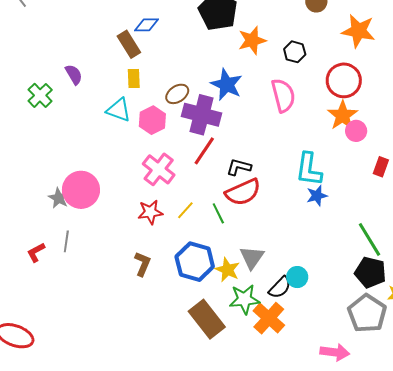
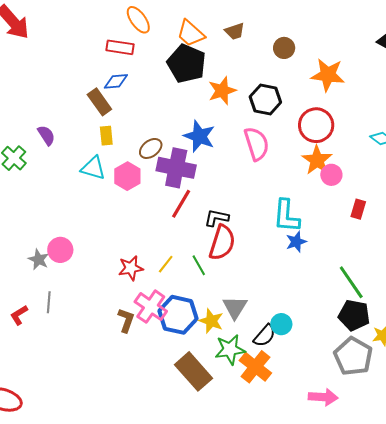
black hexagon: (295, 52) -> (265, 99), size x1.4
pink cross: (159, 169) -> (151, 307), moved
pink circle: (81, 190) -> (60, 250), size x0.7
red semicircle: (243, 192) -> (222, 243), turned -45

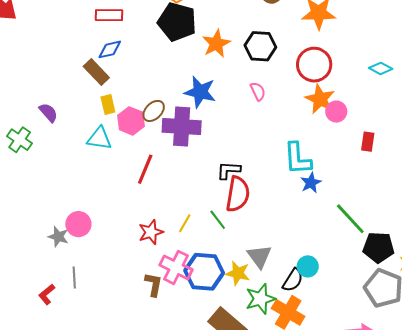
pink semicircle: (257, 144) -> (258, 91), size x0.6
pink hexagon: (127, 176) -> (131, 121), moved
red line: (181, 204) -> (145, 169), moved
green line: (351, 282) -> (350, 219), moved

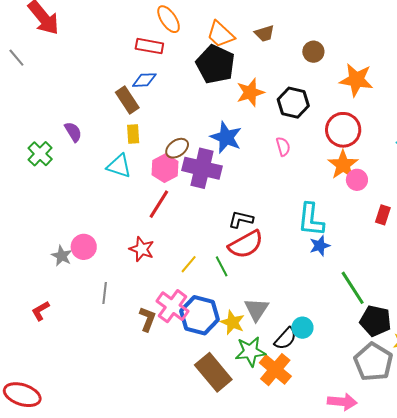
pink hexagon: (131, 121) -> (165, 168), moved
red semicircle: (238, 194) -> (246, 244), turned 42
red star: (151, 232) -> (142, 249), moved, turned 30
gray line: (74, 278) -> (105, 293), moved

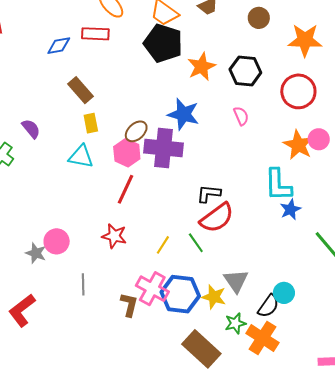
blue diamond: (144, 80) -> (59, 46), moved
orange star: (343, 165) -> (298, 145), moved
red L-shape: (41, 311) -> (22, 310), size x1.6
green star: (250, 351) -> (235, 323), size x0.7

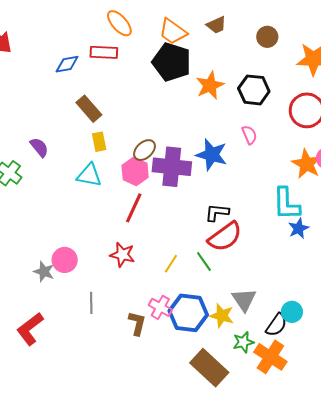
blue star: (183, 114) -> (212, 155), moved
pink cross: (152, 289) -> (160, 307), size x0.7

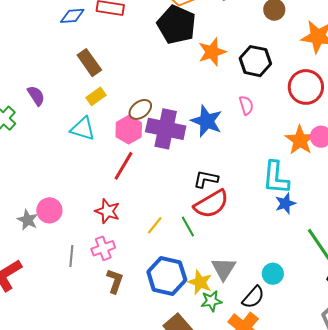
yellow rectangle: (99, 142) -> (96, 96), turned 60
pink cross: (160, 307) -> (103, 248), moved, turned 35
cyan circle: (292, 312) -> (273, 274), moved
green star: (243, 342) -> (211, 301), moved

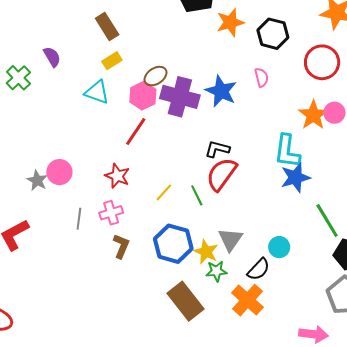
blue star: (285, 203) -> (295, 178), size x1.4
red semicircle: (211, 204) -> (221, 174), turned 153

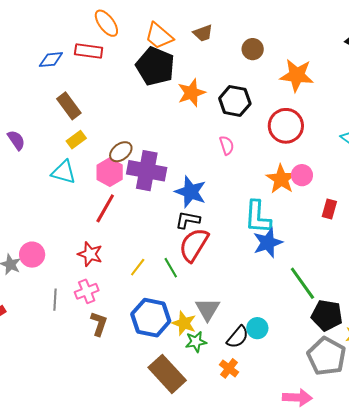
blue star: (221, 91) -> (191, 192), moved
cyan circle: (279, 247) -> (257, 328), moved
orange cross: (248, 300) -> (229, 368), size x0.6

